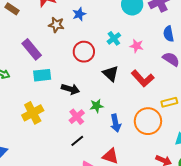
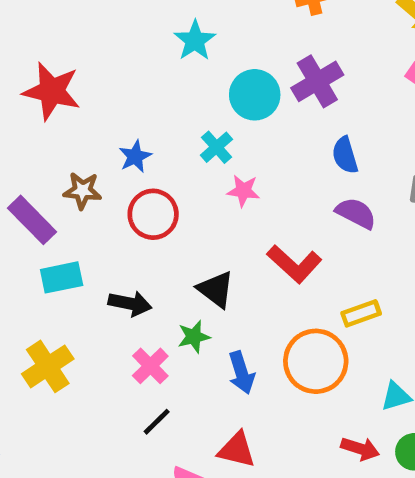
blue star: (79, 14) -> (135, 156), moved
brown star: (56, 25) -> (82, 191), moved
cyan cross: (114, 38) -> (217, 147), moved
pink star: (137, 46) -> (243, 191), moved
black triangle: (111, 73) -> (216, 289), moved

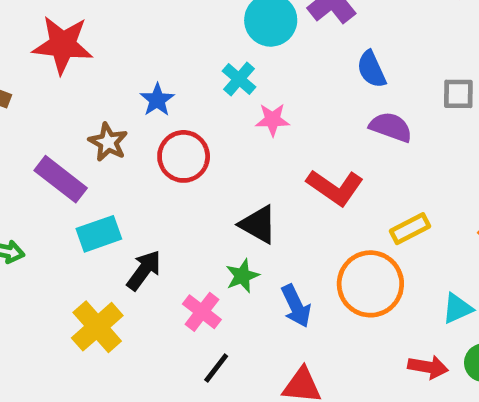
brown star: (82, 191) -> (108, 142), turned 30
black arrow: (130, 303) -> (144, 270), moved, turned -57

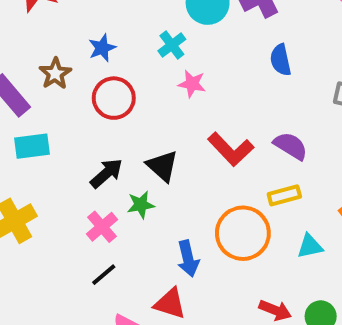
purple semicircle: (391, 127) -> (291, 146), moved
black arrow: (144, 270) -> (106, 173), moved
blue arrow: (296, 306) -> (188, 259), moved
cyan triangle: (457, 309) -> (310, 246), moved

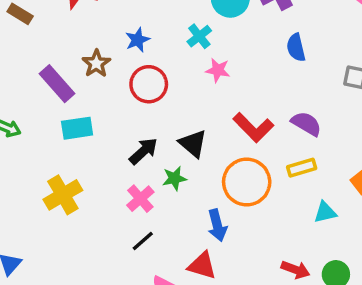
orange circle: (243, 233) -> (247, 182), moved

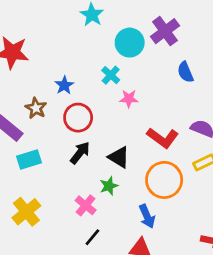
black arrow: (143, 151) -> (80, 153), moved

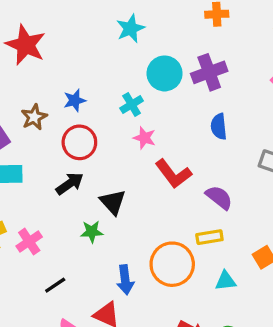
red L-shape: (163, 138) -> (173, 174), moved
orange circle: (164, 180) -> (172, 264), moved
pink cross: (86, 205) -> (29, 242), moved

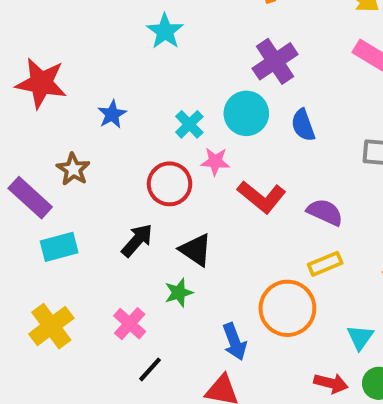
cyan circle: (165, 73) -> (246, 113), moved
blue star: (75, 100) -> (112, 114), moved
red circle: (79, 142) -> (170, 184), moved
pink cross: (29, 242) -> (130, 324), moved
cyan triangle: (226, 281) -> (360, 337), moved, turned -35

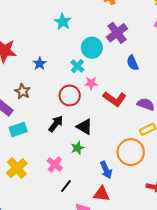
cyan circle: (246, 113) -> (92, 48), moved

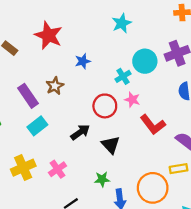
cyan rectangle: (18, 129) -> (37, 126), turned -36
green star: (78, 148) -> (102, 179), moved
pink cross: (55, 164) -> (57, 169), moved

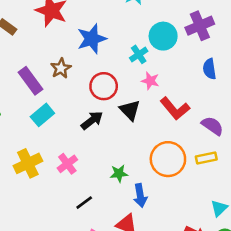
blue star: (83, 61) -> (92, 39), size x1.6
red circle: (105, 106) -> (104, 86), moved
black triangle: (111, 145) -> (130, 110), moved
orange circle: (153, 188) -> (168, 159), moved

